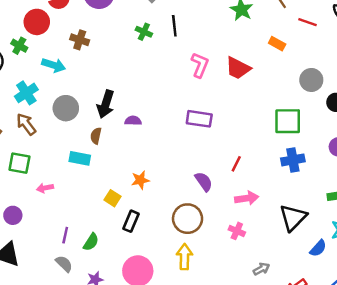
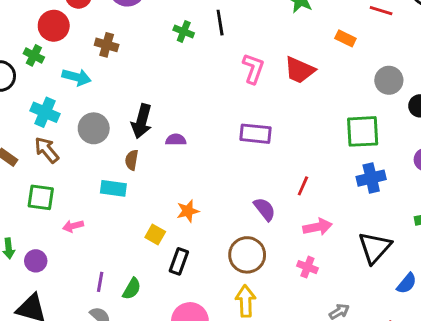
cyan cross: (26, 93) -> (45, 112), turned -30

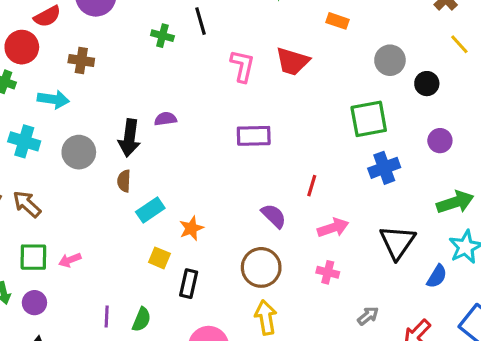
purple semicircle: (176, 140) -> (165, 119), moved
brown arrow: (47, 150) -> (27, 204), moved
cyan rectangle: (113, 188) -> (150, 210), moved, turned -35
green square: (41, 197) -> (33, 257), moved

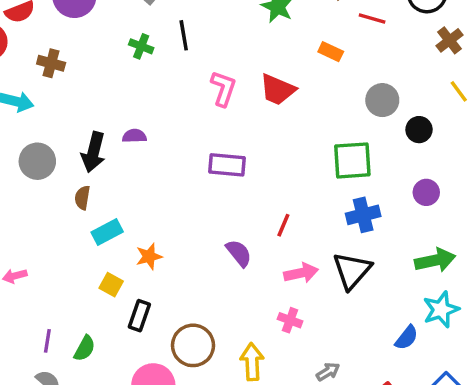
black triangle: (397, 242) -> (352, 271), moved
brown circle: (261, 267) -> (193, 345), moved
yellow arrow: (266, 317) -> (252, 362), moved

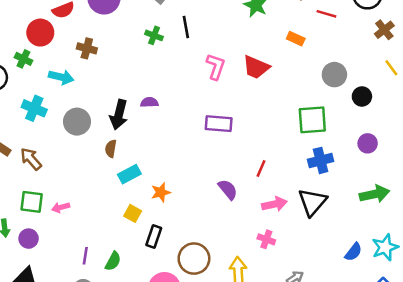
cyan star: (441, 310) -> (385, 247), moved

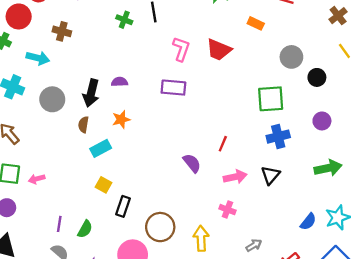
purple rectangle: (219, 124) -> (173, 88), moved
orange star: (161, 192) -> (121, 119), moved
black triangle: (312, 202) -> (270, 175), size x0.7

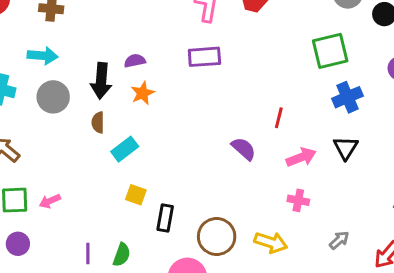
cyan arrow: (38, 58) -> (43, 56), moved
orange star: (121, 119) -> (143, 93), moved
yellow arrow: (201, 238) -> (271, 242), turned 120

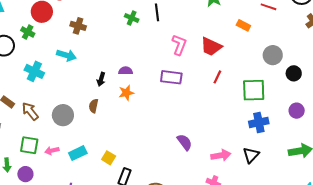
black arrow: (101, 81) -> (101, 79), size x0.6
gray circle: (53, 97) -> (63, 115), moved
red line: (279, 118) -> (217, 77), moved
cyan rectangle: (125, 149) -> (78, 153), moved

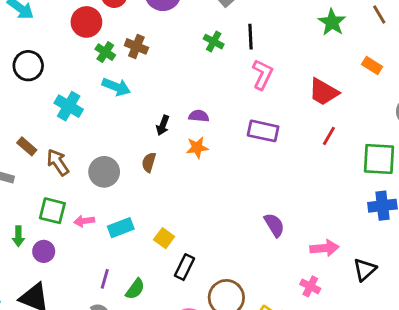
green cross: (28, 32) -> (105, 52), moved
pink L-shape: (179, 45) -> (262, 74), moved
black triangle: (251, 155) -> (365, 270), moved

